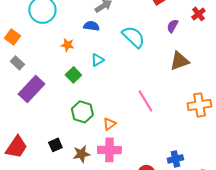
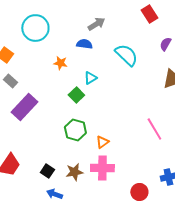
green square: (73, 75) -> (76, 95), moved
pink line: (145, 101) -> (154, 129), moved
black square: (55, 145) -> (47, 171), moved, turned -32

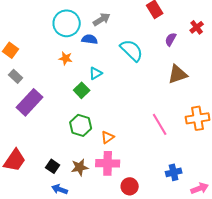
cyan circle: (35, 28) -> (67, 23), moved
red circle: (139, 192) -> (130, 186), moved

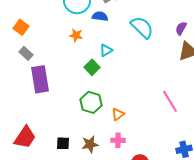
purple semicircle: (171, 39) -> (181, 28), moved
purple rectangle: (30, 102) -> (40, 79), turned -52
pink cross: (108, 163) -> (118, 140), size x0.6
black square: (53, 166) -> (63, 143), turned -32

